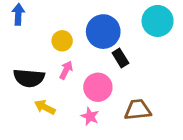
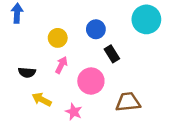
blue circle: (103, 32) -> (96, 29), size x0.6
black semicircle: (29, 78) -> (27, 72), size x0.6
pink star: (90, 116) -> (74, 112), moved

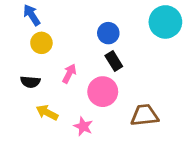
blue arrow: (17, 13) -> (32, 15), moved, turned -36
yellow circle: (58, 38) -> (41, 43), moved
black rectangle: (112, 54) -> (114, 61), moved

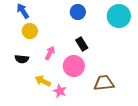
blue circle: (108, 33) -> (78, 12), moved
yellow arrow: (47, 112) -> (43, 81), moved

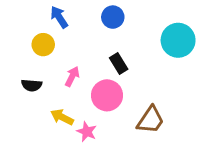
blue arrow: (23, 11) -> (59, 17), moved
cyan circle: (119, 16) -> (178, 40), moved
brown trapezoid: (104, 83) -> (151, 120), turned 130

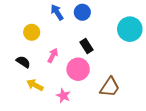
blue arrow: (59, 17) -> (57, 12), moved
black semicircle: (32, 85) -> (23, 62), turned -152
yellow arrow: (62, 117) -> (35, 85), moved

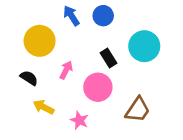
cyan circle: (130, 29) -> (144, 46), moved
yellow circle: (32, 32) -> (40, 41), size x1.5

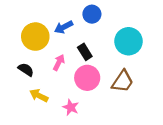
blue arrow: (71, 16) -> (64, 27), moved, turned -84
black rectangle: (109, 58) -> (85, 52), moved
brown trapezoid: (138, 110) -> (123, 81), moved

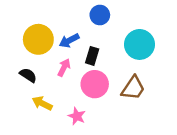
blue arrow: (64, 27) -> (69, 41), moved
black rectangle: (85, 52) -> (92, 56), turned 49

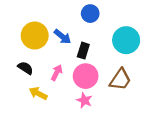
blue arrow: (69, 41) -> (62, 37), turned -114
pink arrow: (64, 68) -> (57, 73), moved
pink star: (77, 116) -> (84, 100), moved

